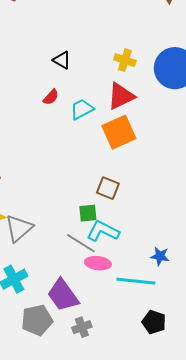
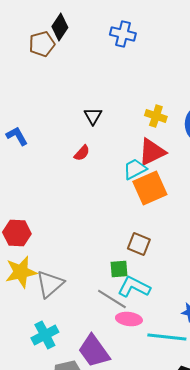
black triangle: (62, 60) -> (93, 116), turned 30
cyan trapezoid: (82, 109) -> (135, 169), moved

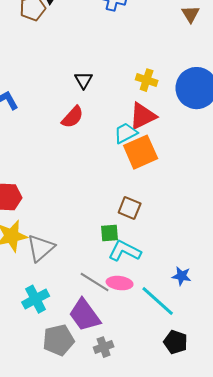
red semicircle: (82, 153) -> (73, 117), size x1.4
gray line: (112, 299) -> (95, 282), moved
cyan line: (167, 337) -> (158, 301), turned 36

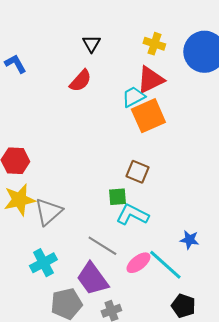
pink ellipse: (120, 283) -> (138, 263), moved, turned -45

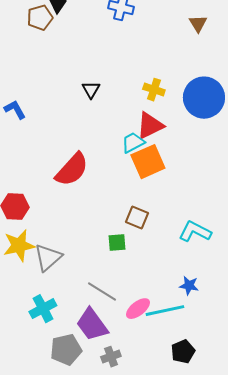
red semicircle: (80, 81) -> (72, 170), moved, size x1.5
cyan L-shape: (132, 215) -> (195, 232), moved
cyan line: (165, 265) -> (165, 311), turned -54
black pentagon: (183, 306) -> (183, 352), turned 30

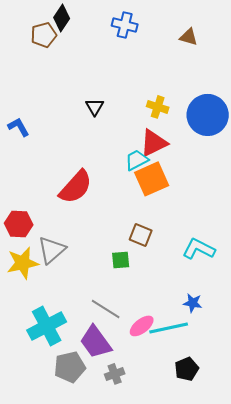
brown triangle: (198, 24) -> (189, 37), moved, turned -42
gray triangle: (48, 258) -> (52, 250), moved
cyan cross: (43, 309) -> (47, 326), size x1.4

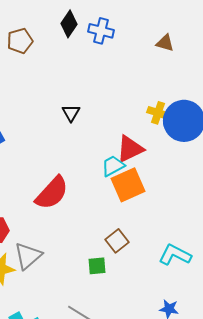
black diamond: (62, 18) -> (69, 24), moved
yellow cross: (158, 107) -> (158, 113), moved
brown square: (141, 235) -> (117, 241), turned 30

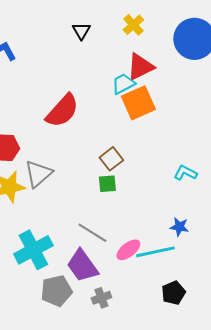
yellow cross: (158, 113) -> (133, 25), moved, turned 30
brown square: (117, 241) -> (111, 159), moved
cyan L-shape: (175, 255) -> (185, 173), size x0.7

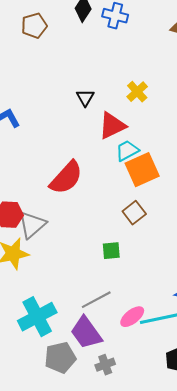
red triangle: (140, 67) -> (112, 126), moved
brown square: (111, 159) -> (134, 213), moved
gray triangle: (38, 174) -> (32, 225), moved
gray line: (92, 233) -> (96, 300), turned -60

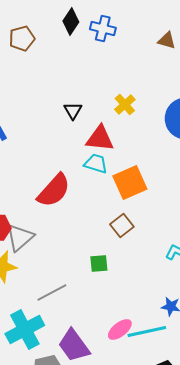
red triangle: (112, 126) -> (100, 138), turned 32
cyan trapezoid: (127, 151) -> (96, 164), moved, turned 45
gray line: (96, 300) -> (52, 292), moved

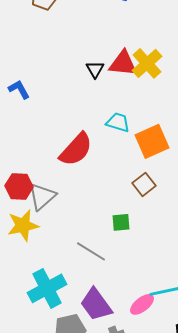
yellow cross: (125, 104) -> (147, 63), size x1.4
red triangle: (100, 138) -> (123, 63), moved
gray line: (52, 292) -> (91, 251), moved, turned 60
pink ellipse: (120, 330) -> (142, 304), moved

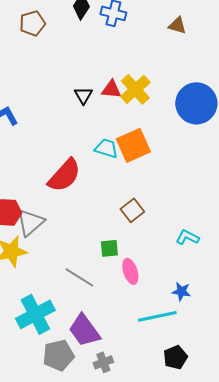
red triangle: (123, 63) -> (111, 89), size x0.7
orange square: (152, 141) -> (133, 145), moved
pink ellipse: (142, 304) -> (130, 271), moved, turned -70

